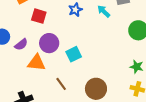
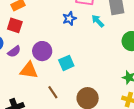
red square: (39, 16) -> (15, 25), moved

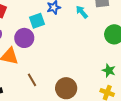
cyan square: (66, 63) -> (37, 21), moved

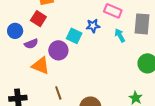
cyan square: (37, 21) -> (74, 36), turned 35

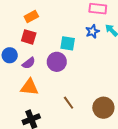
blue star: (93, 26) -> (92, 31), moved
orange triangle: (41, 66) -> (30, 87), moved

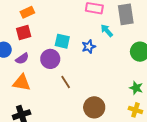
blue star: (92, 31) -> (89, 47), moved
red square: (29, 37) -> (24, 32), turned -35
brown line: (69, 103) -> (66, 82), moved

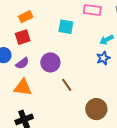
cyan arrow: (107, 31) -> (106, 40), moved, turned -72
cyan square: (62, 41) -> (66, 27), moved
blue star: (89, 47) -> (103, 58), moved

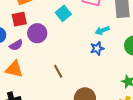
cyan square: (66, 27) -> (63, 13), turned 35
purple circle: (50, 62) -> (37, 33), moved

